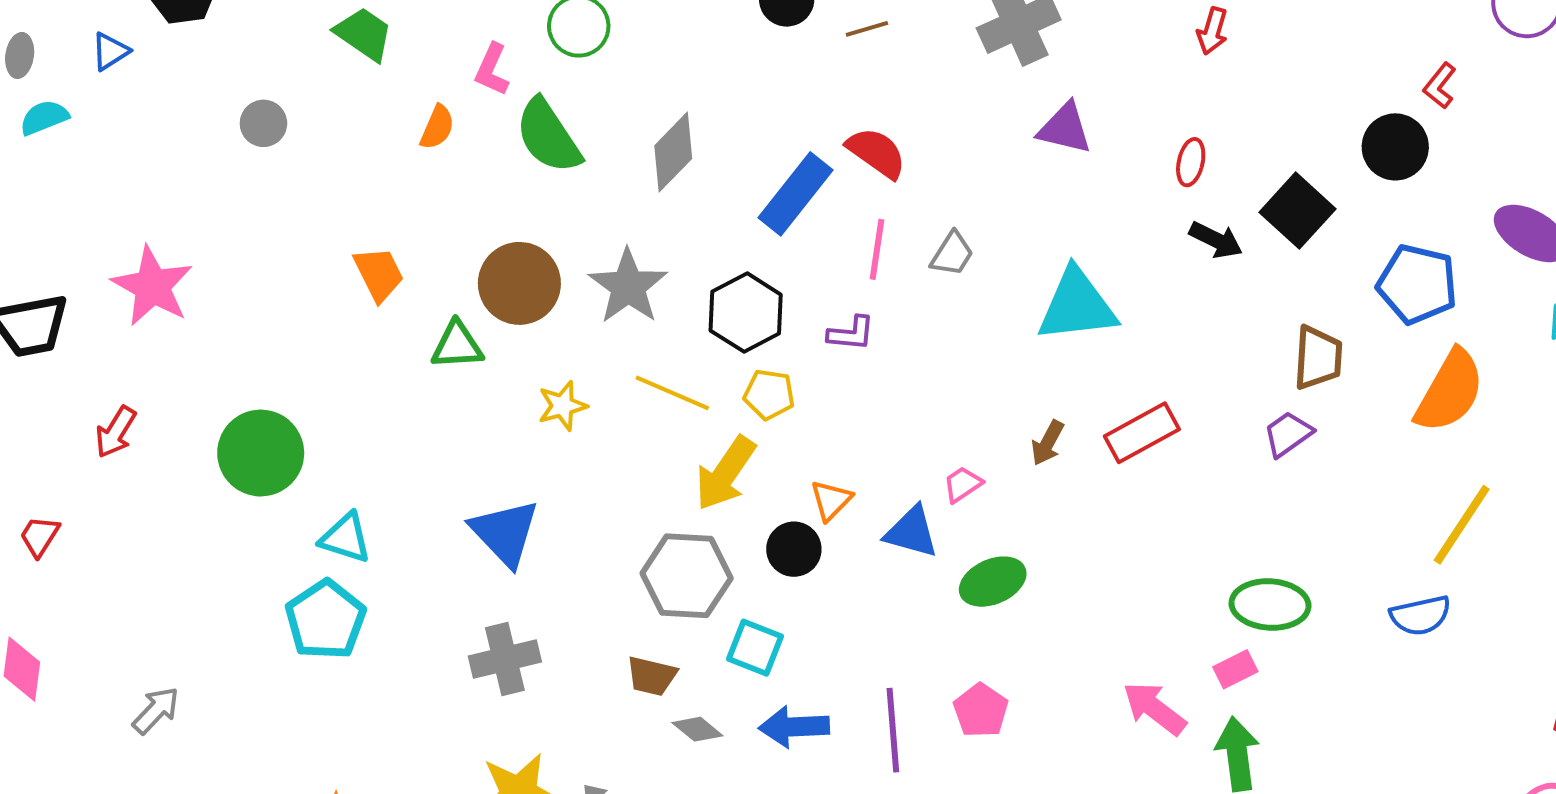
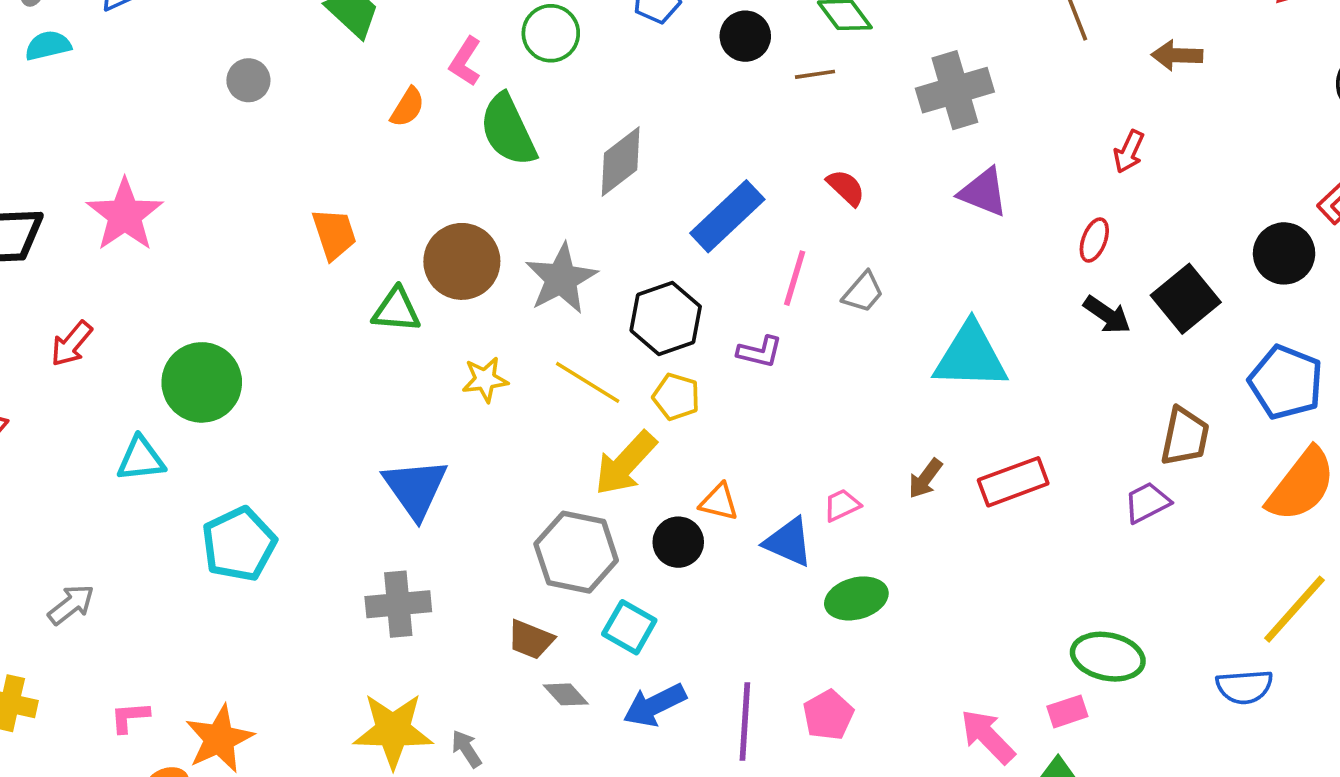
red arrow: (1212, 31) -> (1129, 152), moved
red semicircle: (877, 153) -> (846, 188), moved, size x0.7
orange triangle: (831, 500) -> (719, 502), turned 51
cyan triangle: (345, 538) -> (141, 459), moved, turned -32
blue arrow: (794, 727) -> (655, 705), turned -32

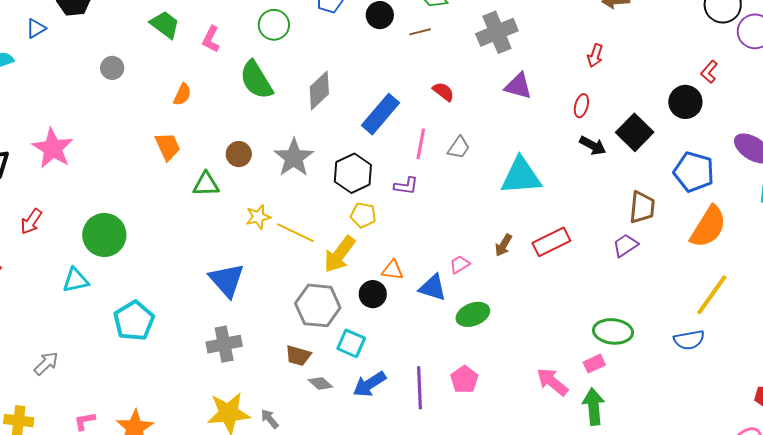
pink L-shape: (465, 61) -> (211, 39), moved
orange semicircle: (407, 107) -> (182, 94), moved
brown circle: (462, 261) -> (239, 154), size x0.6
yellow line: (588, 382) -> (295, 233), moved

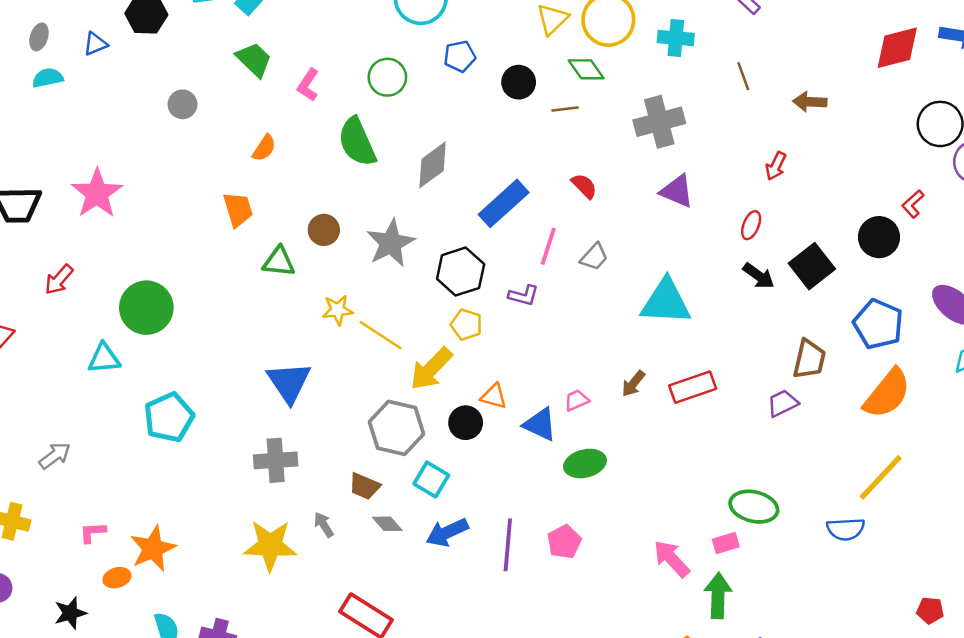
gray arrow: (270, 419) -> (324, 525), moved

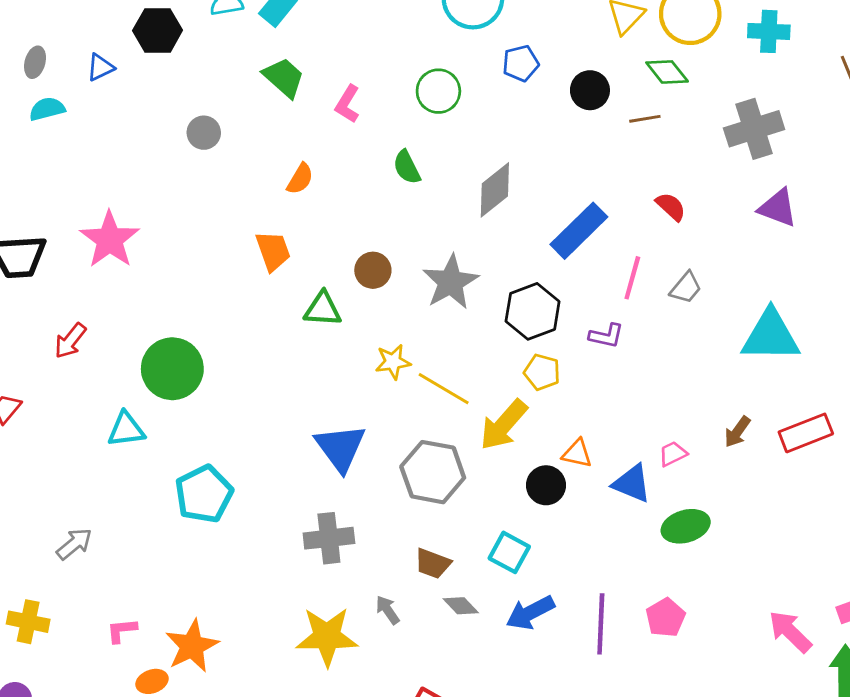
green semicircle: (357, 142) -> (407, 167), size x0.6
gray hexagon: (397, 428) -> (433, 472), moved

